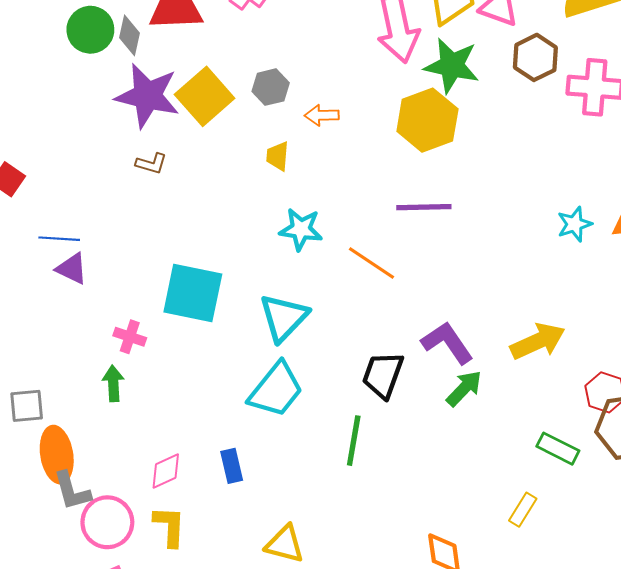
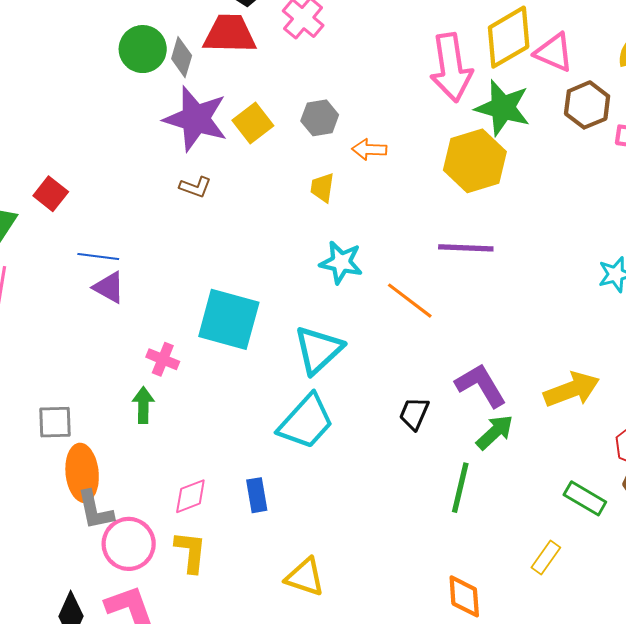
yellow square: (205, 96) -> (253, 123), size x0.7
black trapezoid: (383, 375) -> (414, 414), size x0.7
green line: (354, 441) -> (460, 488), moved

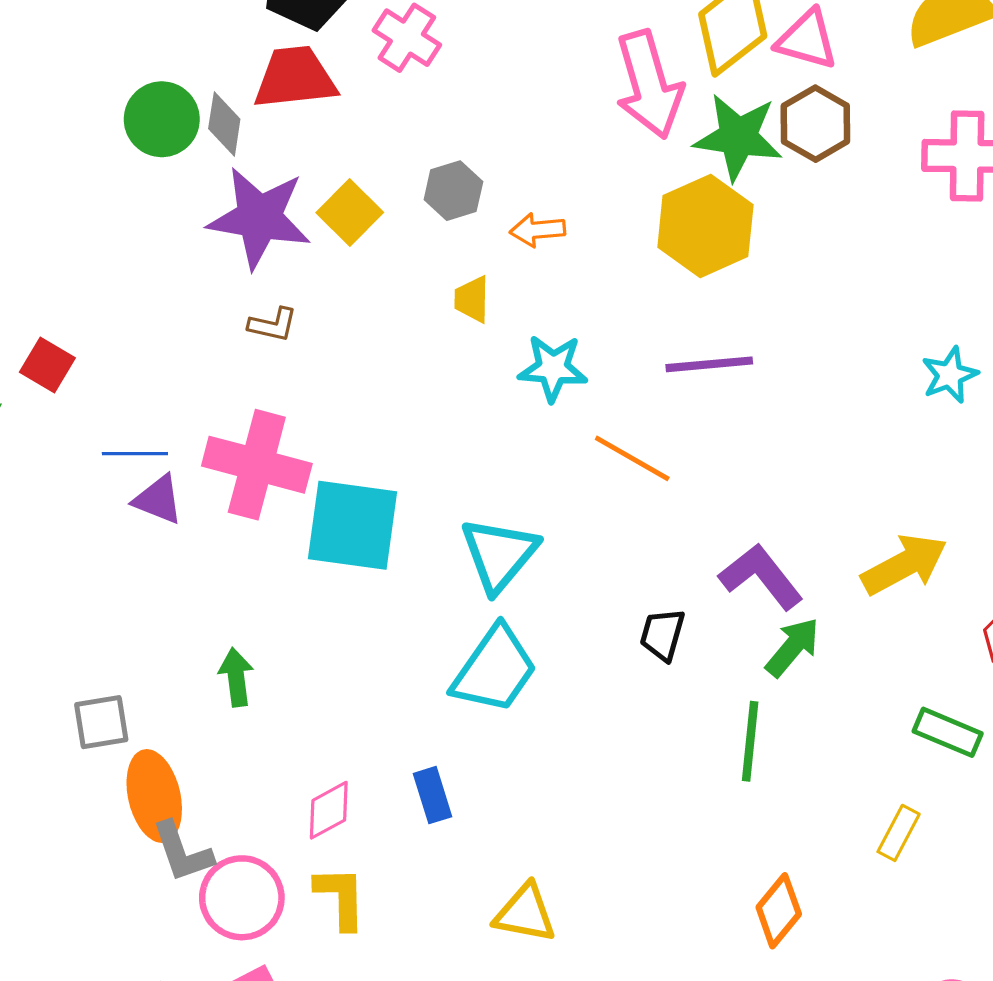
brown hexagon: (587, 105) -> (815, 124), moved
cyan star: (341, 262) -> (553, 368), moved
pink cross: (163, 359) -> (257, 465), moved, size x2.0
orange diamond: (464, 596) -> (779, 911), turned 51

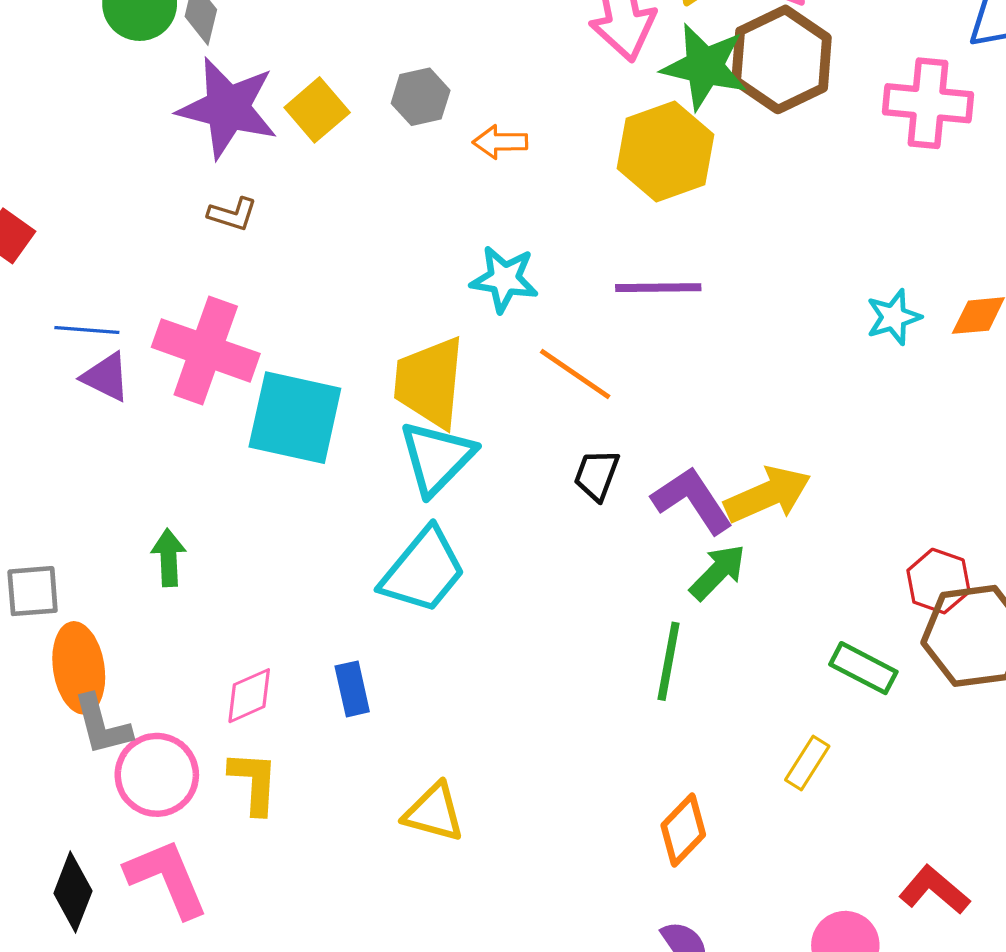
brown hexagon: (815, 124) -> (782, 59), size x1.4
yellow trapezoid: (472, 299) -> (430, 382), moved, size x2.0
yellow arrow: (904, 565) -> (768, 495), moved
black trapezoid: (662, 635) -> (597, 475), moved

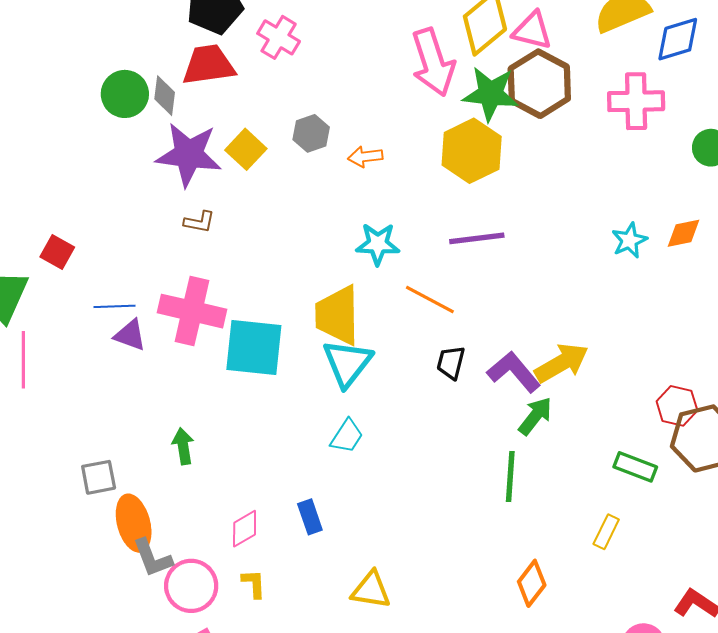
cyan trapezoid: (423, 571) -> (347, 436), size x0.6
yellow L-shape: (254, 782) -> (254, 584), size x0.7

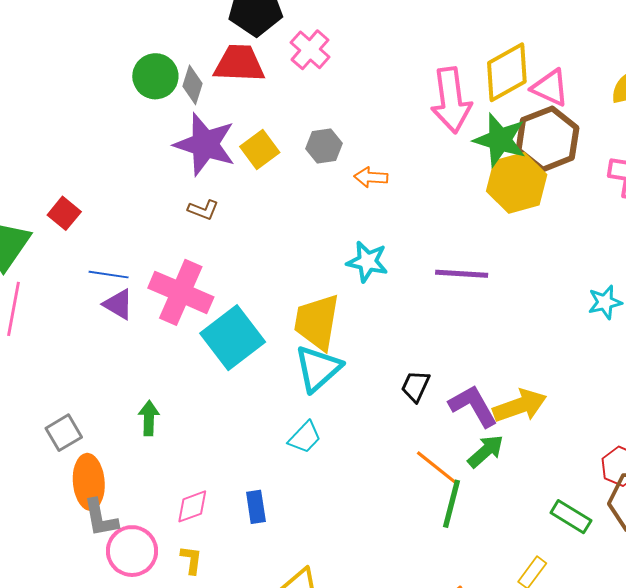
yellow hexagon: (472, 151) -> (517, 183), moved
orange line: (430, 300) -> (438, 468), moved
cyan square: (254, 348) -> (233, 338), turned 36
gray square: (99, 477) -> (64, 433), turned -30

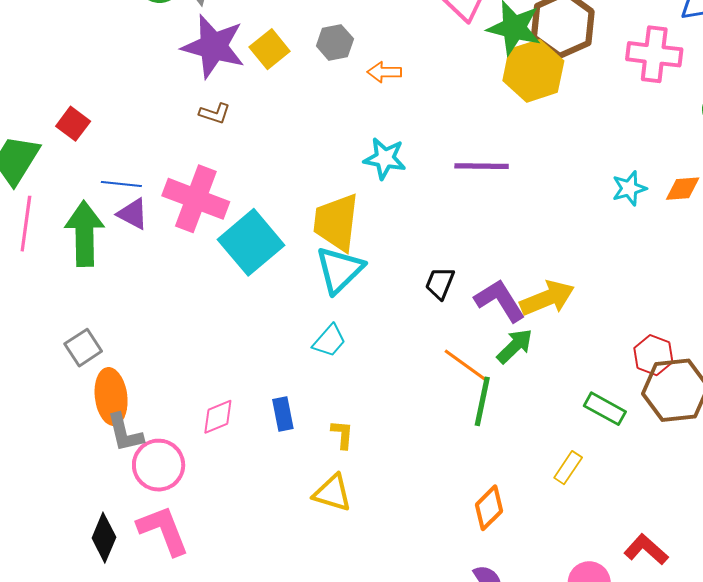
green arrow: (149, 418) -> (84, 234), moved, size x1.8
yellow L-shape: (191, 560) -> (342, 434), moved

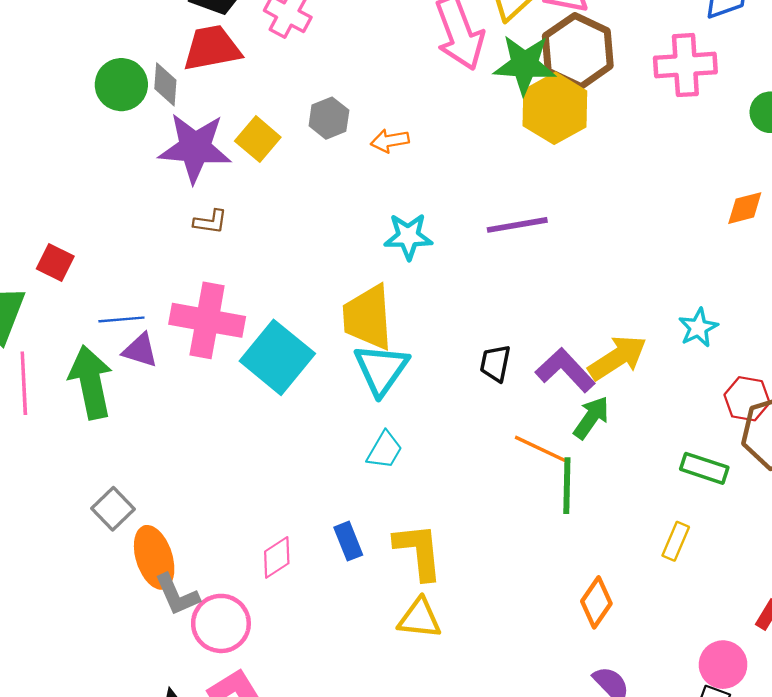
cyan star: (629, 188) -> (698, 328), moved
yellow L-shape: (342, 434) -> (419, 551), size x1.8

